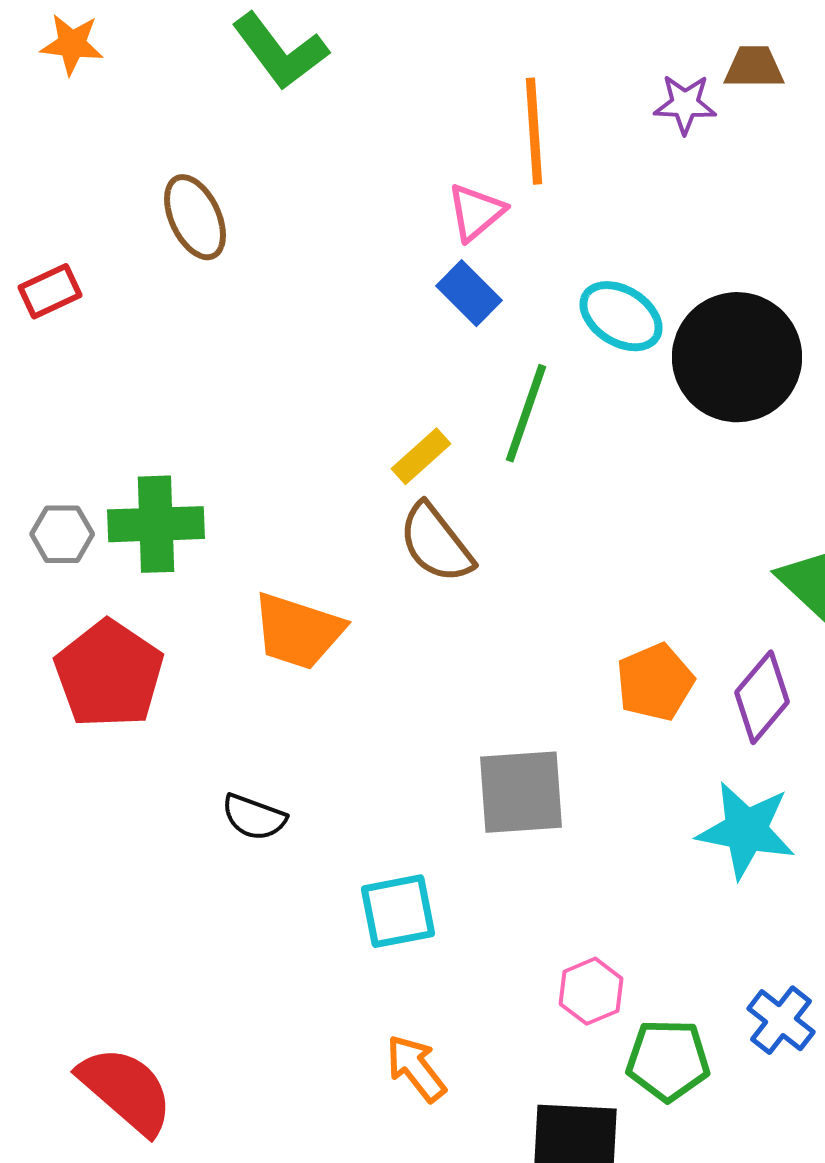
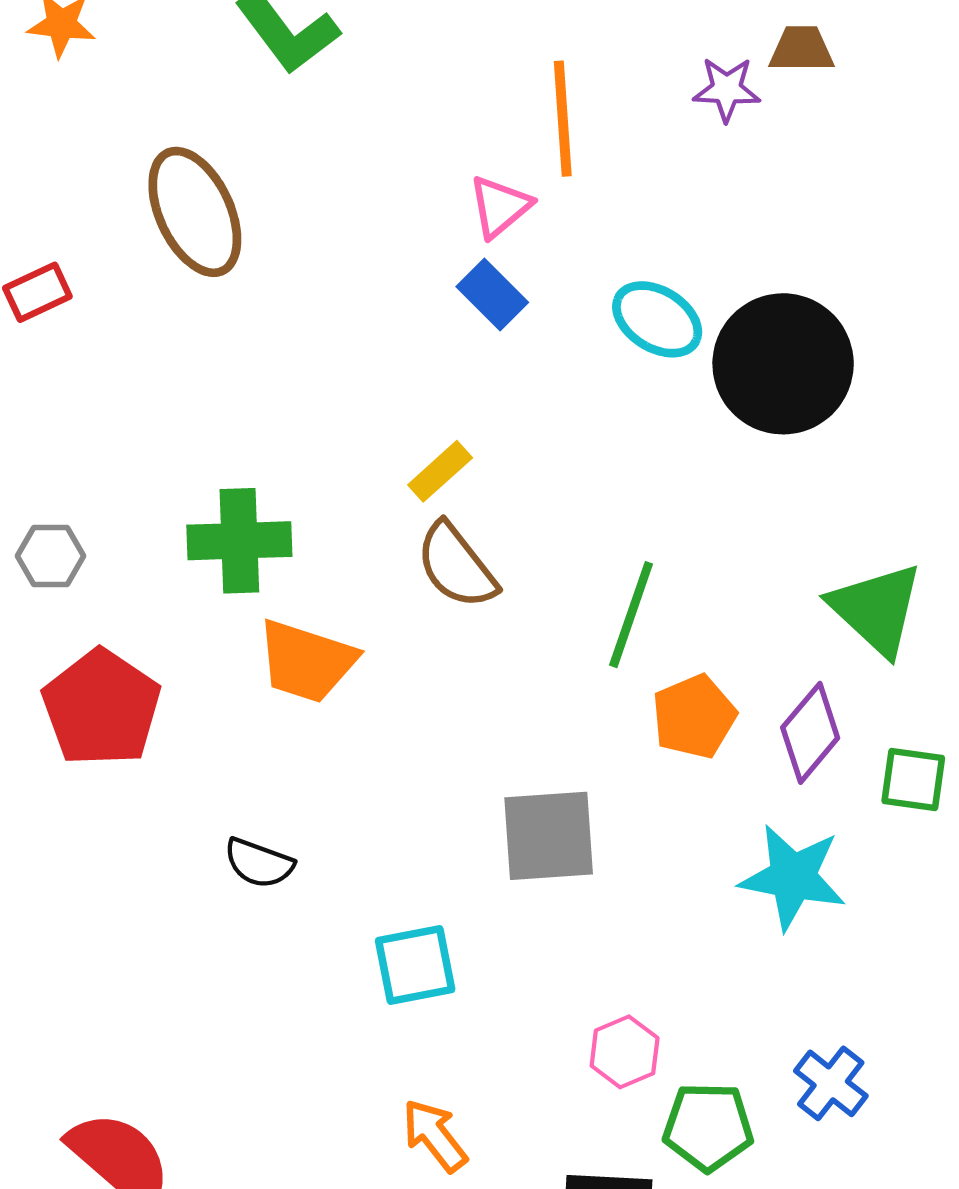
brown ellipse: (195, 217) -> (195, 212), size x1.4
green line: (526, 413) -> (631, 615), moved
green cross: (156, 524) -> (239, 541), moved

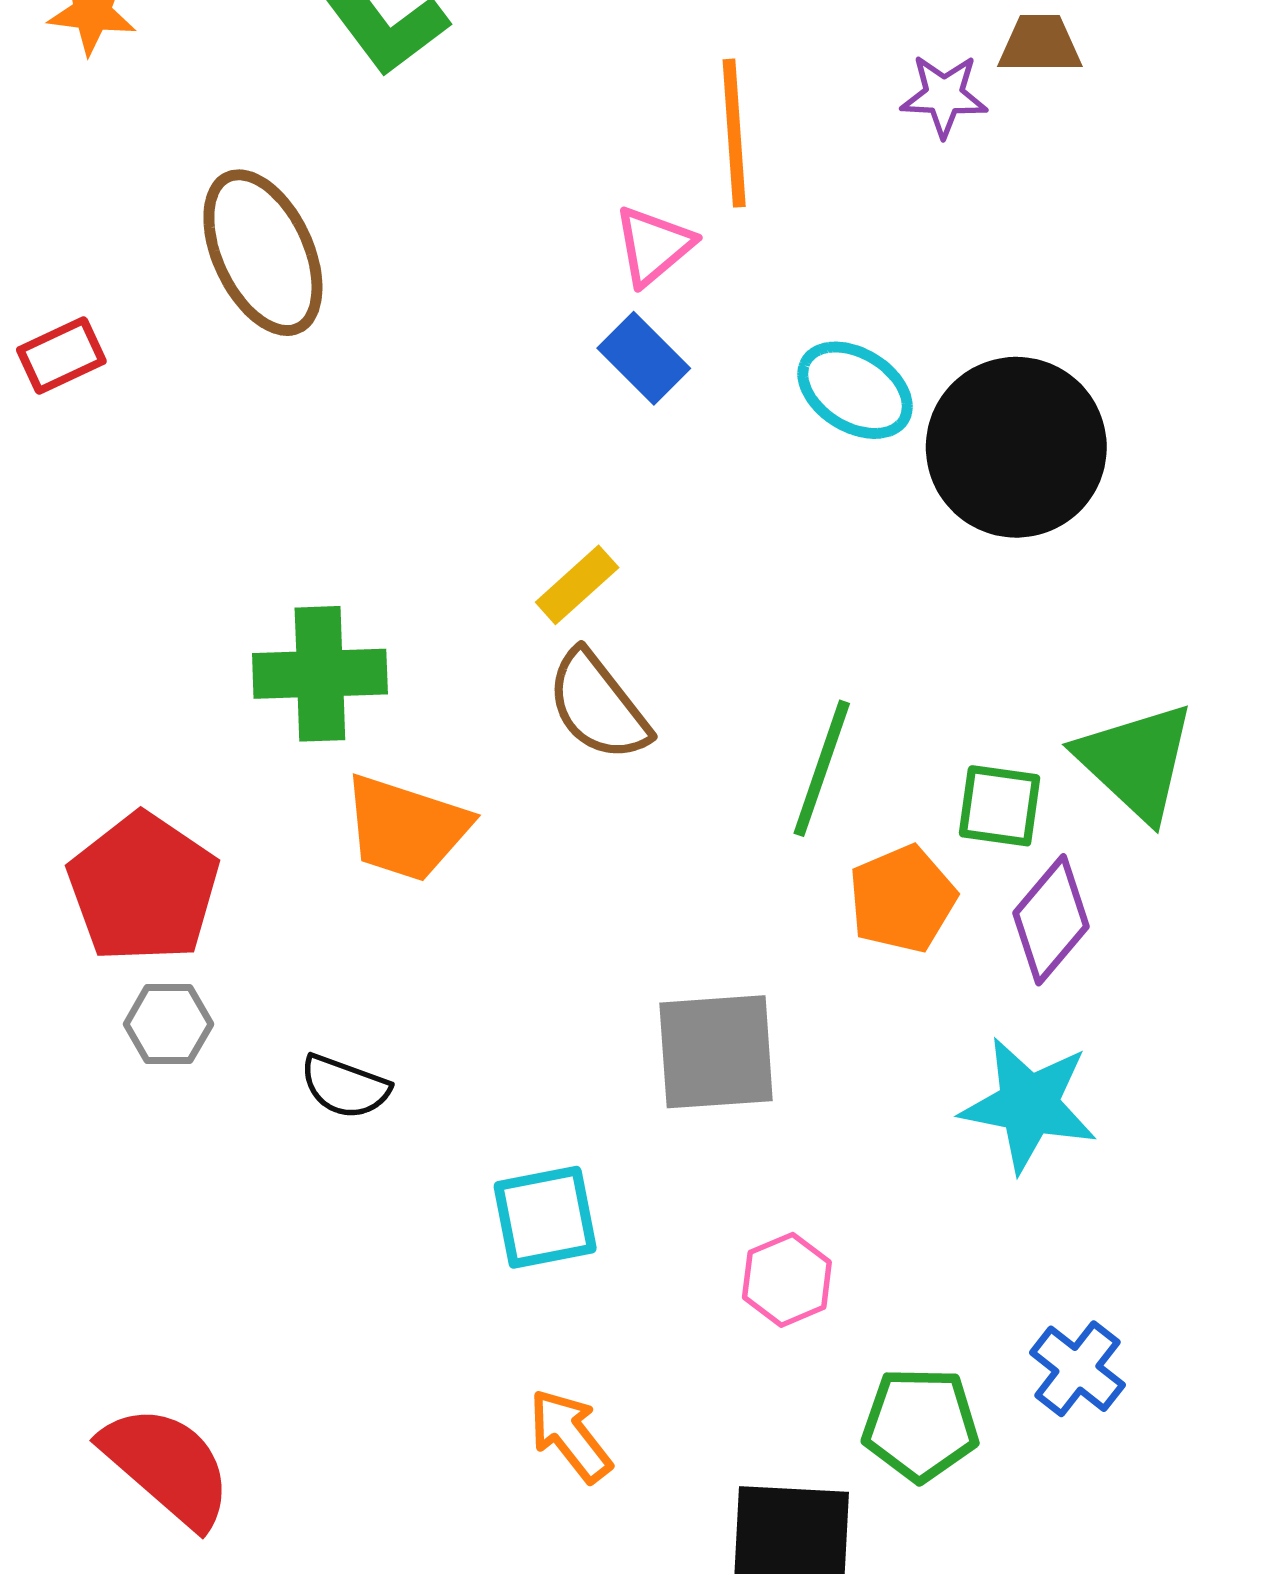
gray hexagon: (51, 556) -> (168, 1024), moved
green square: (913, 779) -> (1000, 806), moved
pink hexagon: (625, 1052) -> (787, 1280), moved

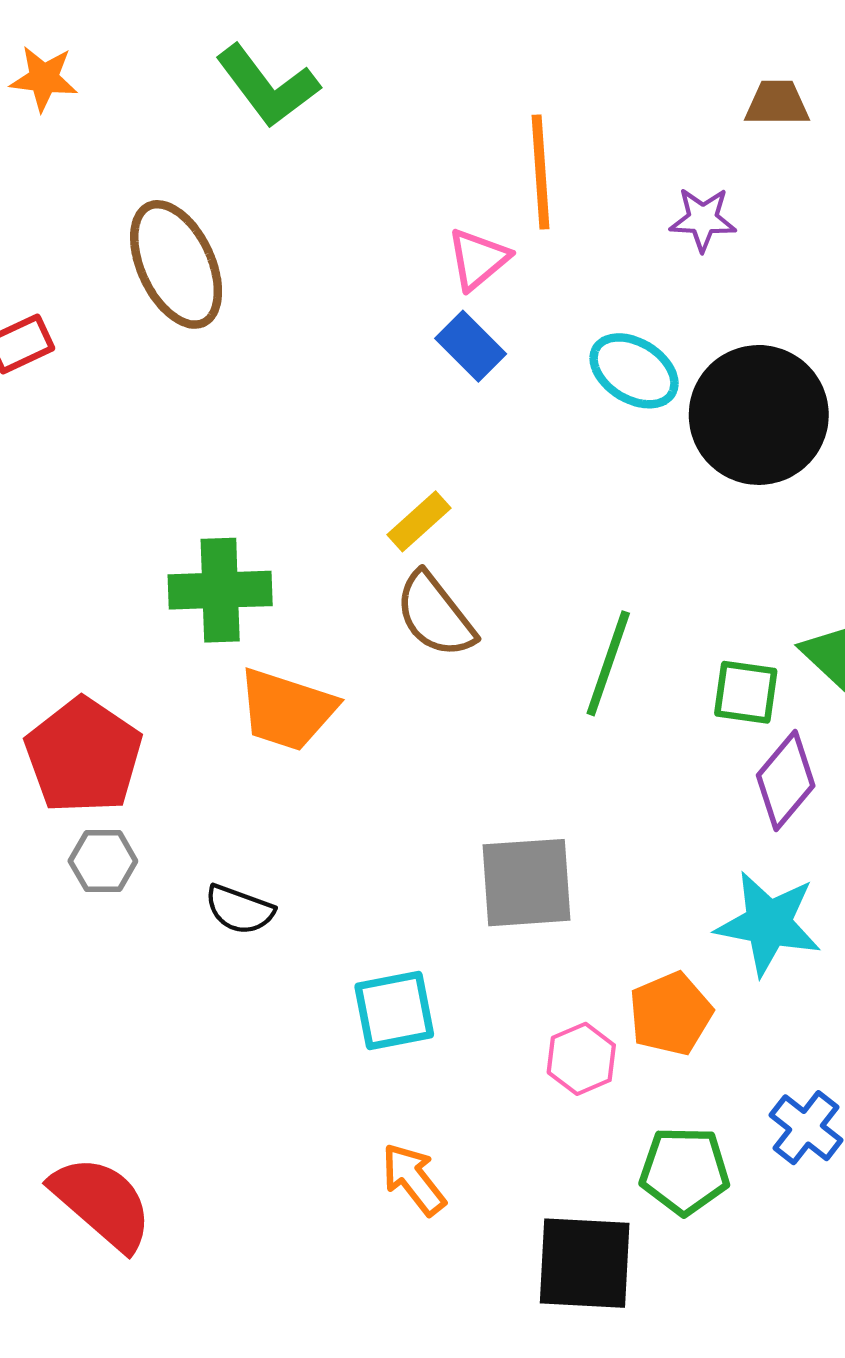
purple star: (944, 96) -> (703, 219), moved
orange pentagon: (902, 899) -> (671, 1014), moved

